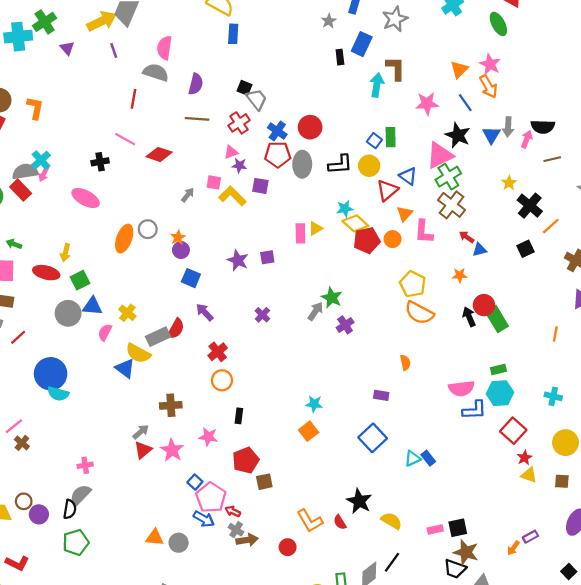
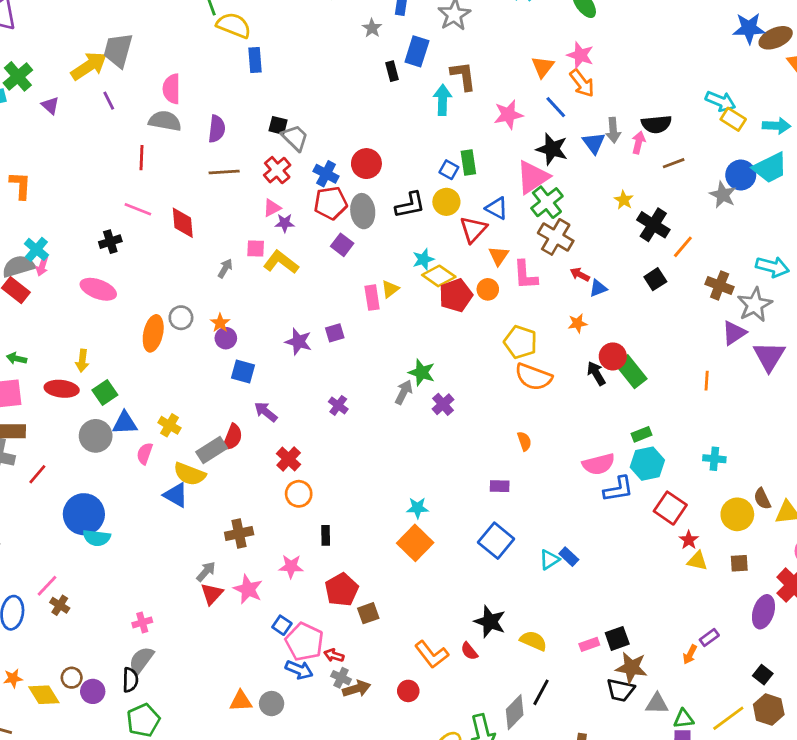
red diamond: (159, 154) -> (183, 223), turned 75
purple square: (260, 186) -> (342, 245), moved, turned 35
orange square: (309, 431) -> (415, 543), size x1.4

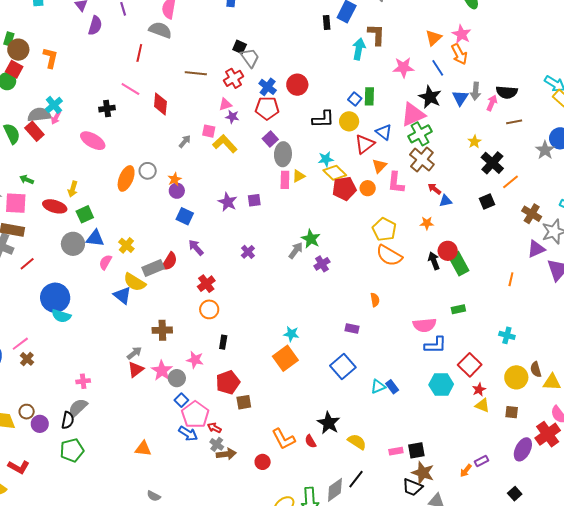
purple semicircle: (217, 129) -> (95, 26), moved
gray ellipse: (363, 211) -> (283, 154), moved
cyan hexagon: (647, 464) -> (441, 384), moved
gray circle: (272, 704) -> (177, 378), moved

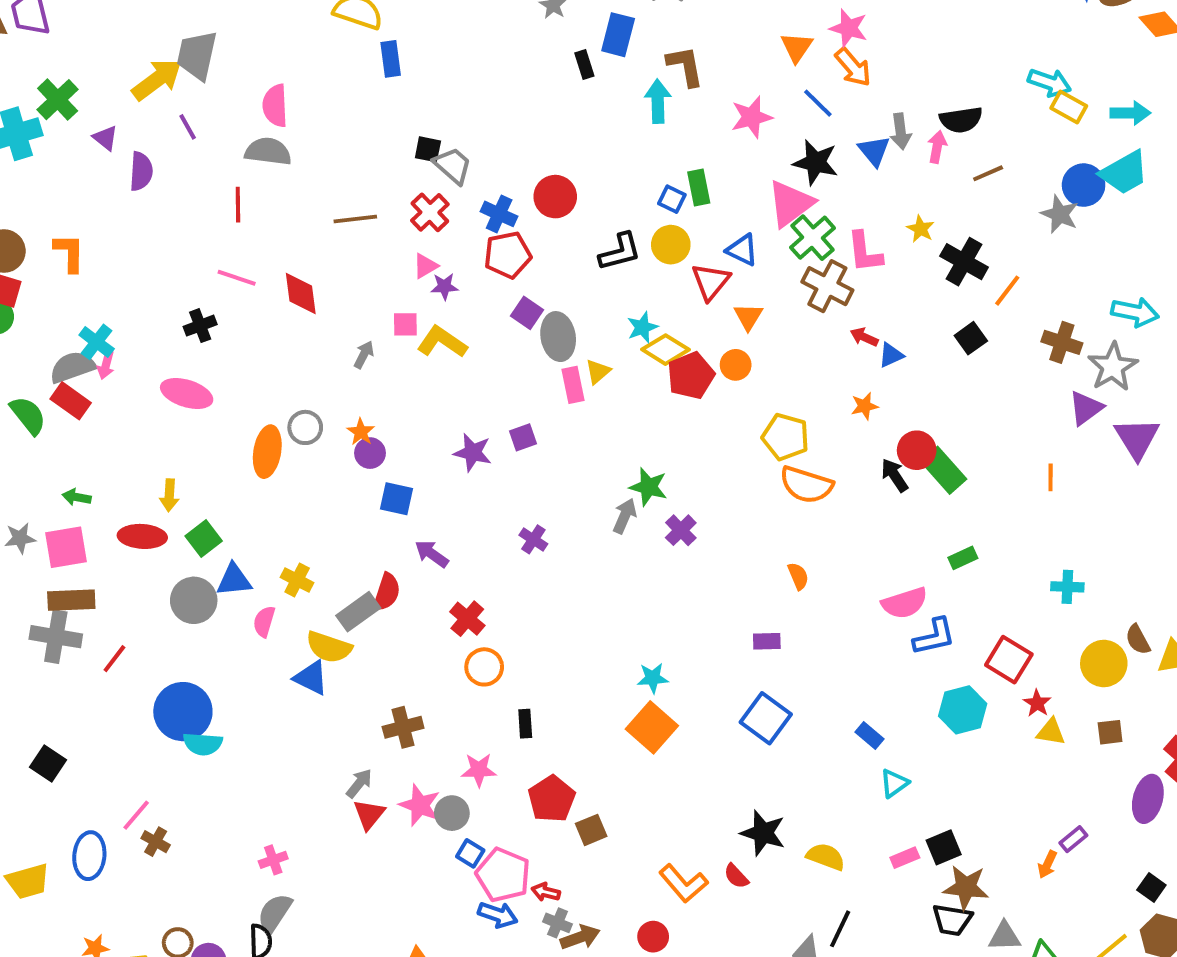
pink L-shape: (396, 183) -> (865, 252), moved
cyan triangle: (378, 386) -> (894, 783), moved

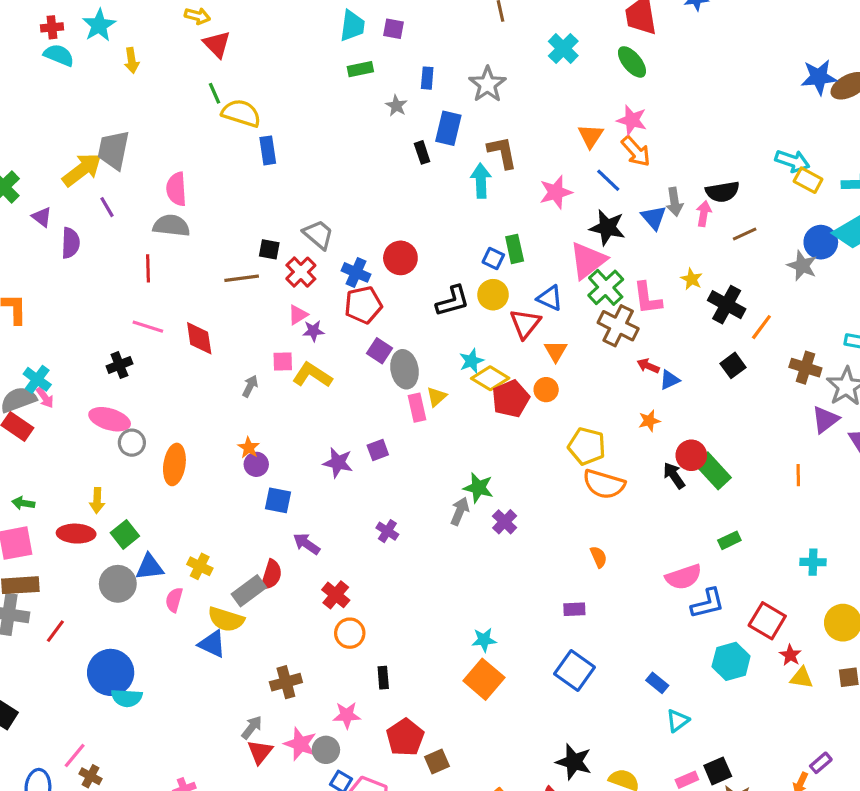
black square: (428, 149) -> (269, 249), moved
pink arrow: (106, 365) -> (45, 398), turned -50
gray circle: (305, 427) -> (132, 443), moved

